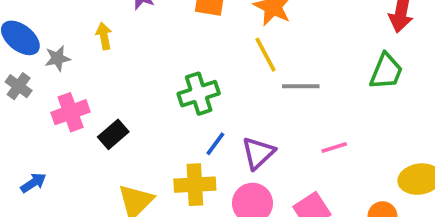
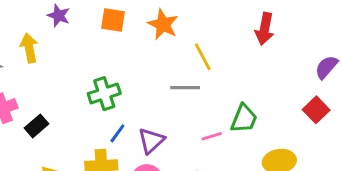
yellow arrow: (104, 36) -> (29, 48), size x1.4
yellow line: (266, 55) -> (203, 57), moved
green trapezoid: (386, 71) -> (244, 119), moved

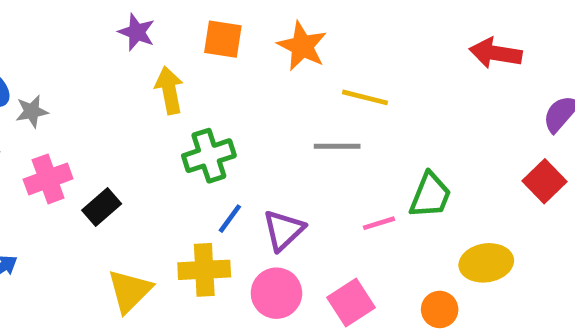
red arrow: (265, 29) -> (496, 53), moved, turned 88
yellow arrow: (29, 48) -> (169, 90), moved
yellow line: (203, 57) -> (365, 97), turned -48

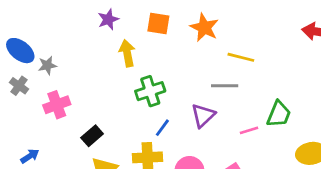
purple star: (137, 32) -> (108, 19), turned 30
black rectangle: (102, 207) -> (92, 136), moved
purple triangle: (283, 230) -> (203, 115), moved

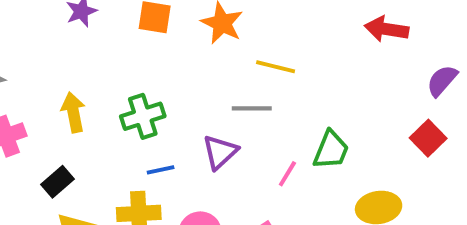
yellow arrow: (127, 53) -> (73, 112), moved
blue line: (162, 128) -> (161, 170), turned 42
pink line: (249, 130) -> (287, 174), turned -42

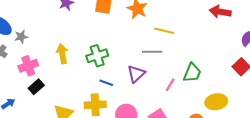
blue line: (161, 170) -> (106, 83), turned 32
black rectangle: (58, 182) -> (36, 87), moved

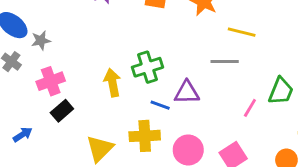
yellow arrow: (62, 54) -> (112, 83), moved
purple triangle: (136, 74) -> (187, 92), moved, turned 42

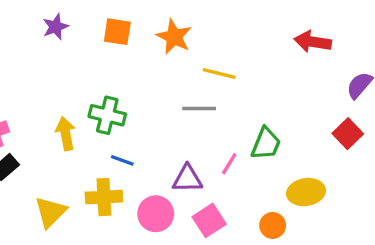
green cross: (148, 67) -> (107, 115), turned 32
purple triangle: (187, 92) -> (187, 179), moved

